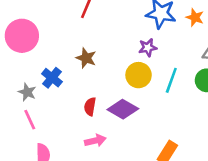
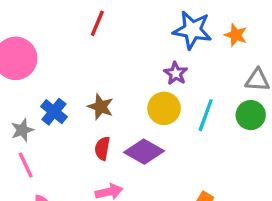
purple star: (148, 48) -> (176, 73), turned -30
brown star: (86, 58) -> (101, 107), moved
gray star: (27, 92) -> (22, 130), turned 30

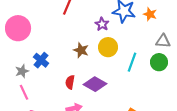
purple star: (176, 73) -> (102, 24), moved
brown star: (101, 107) -> (81, 50), moved
yellow circle: (164, 108) -> (108, 47), moved

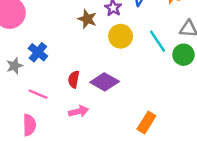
brown star: (81, 50) -> (87, 19), moved
cyan line: (132, 62) -> (158, 41), moved, turned -54
pink line: (24, 92) -> (38, 94), moved, turned -42

